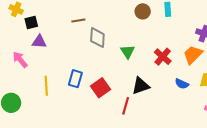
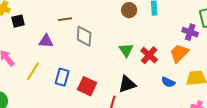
purple triangle: (39, 42) -> (46, 41), moved
green triangle: (128, 52) -> (126, 50), moved
yellow line: (46, 86) -> (33, 71), moved, turned 36
red square: (100, 88) -> (87, 86), turned -30

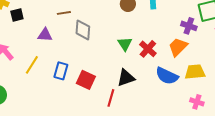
blue semicircle: (168, 82) -> (167, 76), size x1.6

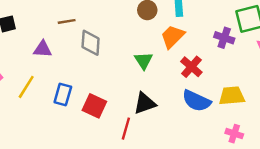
orange trapezoid: (178, 47) -> (173, 37), moved
red cross: (148, 49) -> (191, 67), moved

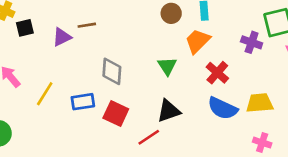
gray diamond: (91, 43) -> (112, 71), moved
purple triangle: (43, 49) -> (62, 37), moved, turned -30
blue rectangle: (63, 95) -> (83, 102), turned 65
red line: (126, 129) -> (149, 137), turned 40

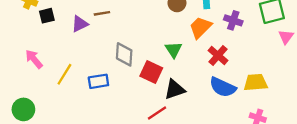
purple cross: (252, 42) -> (233, 20), moved
red square: (116, 114) -> (151, 72), moved

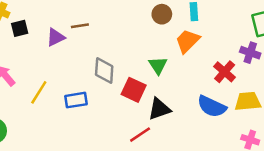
purple cross: (233, 20) -> (250, 53), moved
red cross: (218, 56) -> (225, 72), moved

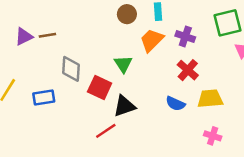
brown line: (80, 26) -> (47, 35), moved
purple cross: (250, 53) -> (185, 37), moved
blue semicircle: (212, 106) -> (175, 104), size x0.7

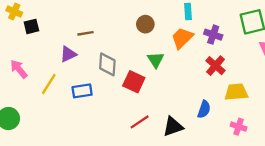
brown circle: (127, 14) -> (145, 24), moved
purple triangle: (24, 37) -> (68, 54), moved
blue semicircle: (175, 104) -> (204, 109), moved, turned -96
black triangle: (124, 106) -> (173, 127), moved

